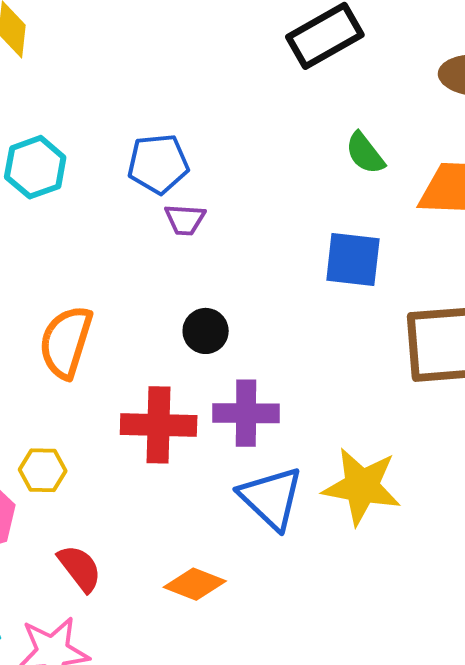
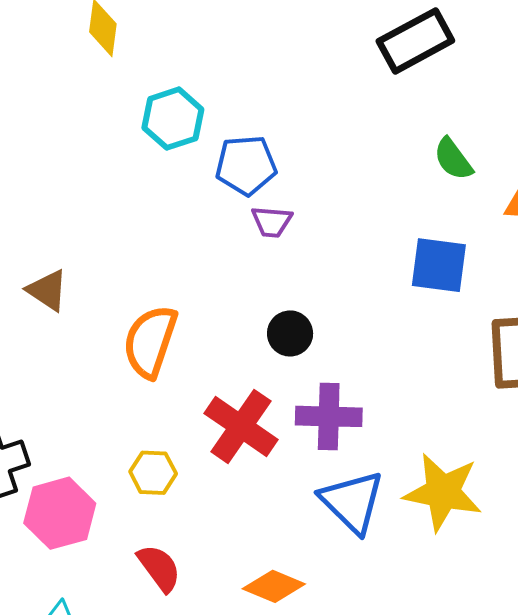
cyan hexagon: (35, 167) -> (173, 119), moved
red cross: (159, 425) -> (241, 426), turned 32
yellow hexagon: (43, 470) -> (153, 473), moved

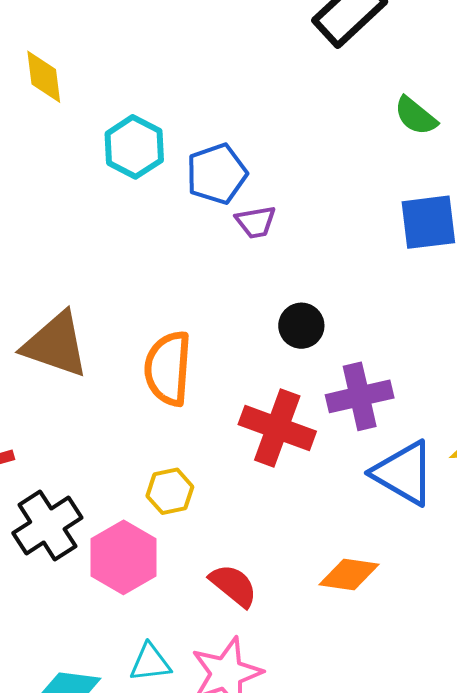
brown triangle: (47, 290) -> (56, 345), size x1.6
yellow hexagon: (153, 473) -> (170, 491), moved

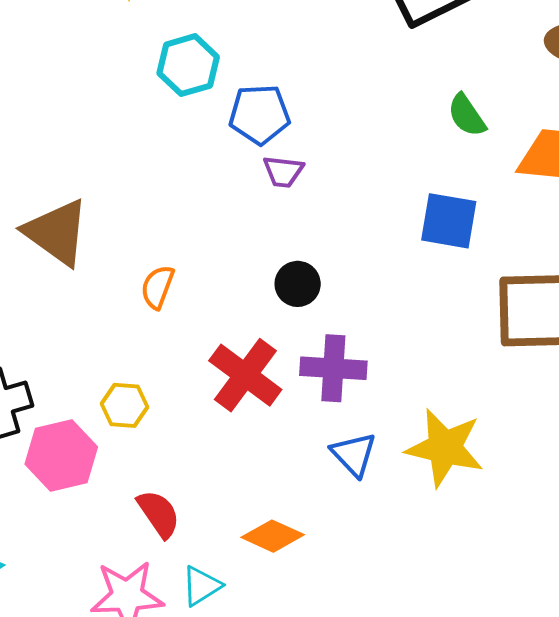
orange semicircle: (168, 368) -> (158, 287), size x0.6
blue triangle: (404, 473) -> (354, 454), size x0.7
cyan triangle: (150, 663) -> (201, 586), moved, turned -42

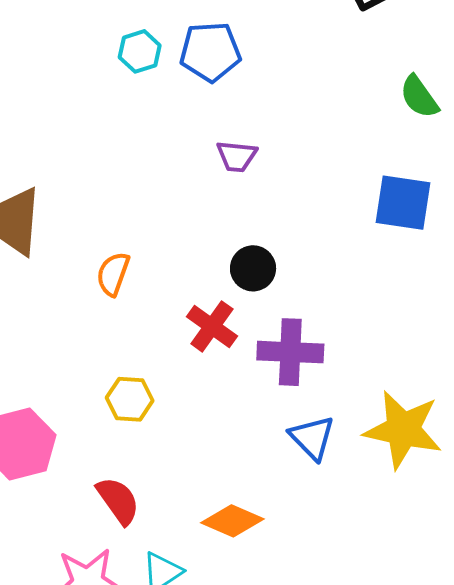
cyan hexagon: (188, 65) -> (140, 51), size x0.7
blue pentagon: (260, 114) -> (210, 52), moved
red cross: (245, 375) -> (212, 326), moved, size x0.7
yellow hexagon: (124, 405) -> (130, 399), moved

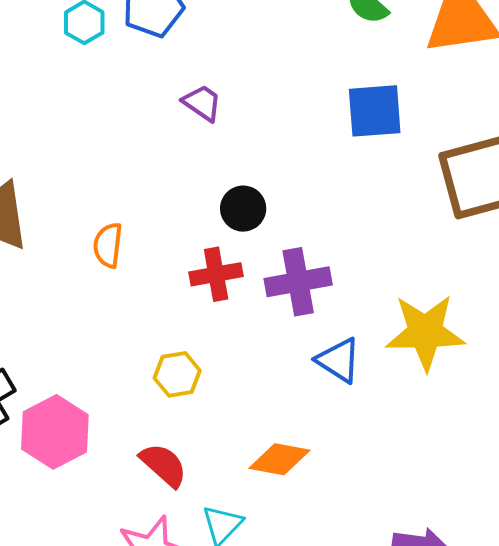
purple trapezoid: (237, 156) -> (202, 103), turned -138
red cross: (212, 326) -> (216, 274), turned -33
yellow hexagon: (130, 399) -> (177, 374), moved

